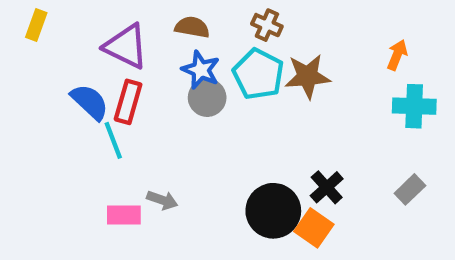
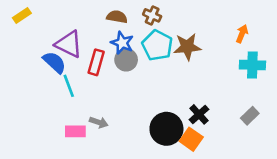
yellow rectangle: (36, 25) -> (22, 15), turned 36
brown cross: (267, 25) -> (152, 15), moved
purple triangle: (126, 46) -> (69, 44), moved
red rectangle: (128, 102) -> (96, 62), moved

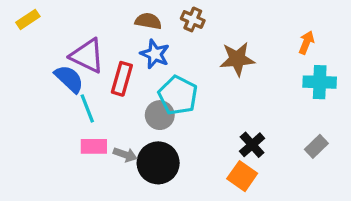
cyan pentagon: (157, 45) -> (178, 95), moved
gray circle: (126, 60) -> (160, 115), moved
black circle: (166, 129) -> (158, 163), moved
pink rectangle: (75, 131) -> (94, 146), moved

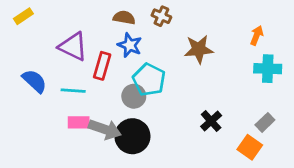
blue semicircle: (69, 79) -> (34, 81), moved
cyan line: (87, 108) -> (73, 91), turned -65
gray arrow: (125, 155) -> (105, 129), size x1.6
orange square: (242, 176) -> (250, 147), moved

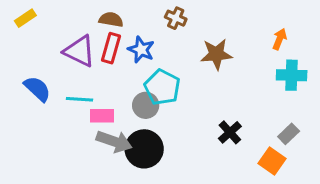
brown semicircle: (124, 18) -> (111, 20), moved
red rectangle: (102, 66) -> (111, 48), moved
pink rectangle: (79, 122) -> (102, 116), moved

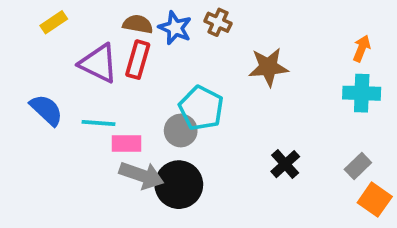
yellow rectangle: (25, 18) -> (54, 22), moved
orange arrow: (280, 39) -> (362, 48), moved
blue star: (141, 50) -> (175, 28), moved
orange square: (272, 161) -> (375, 200), moved

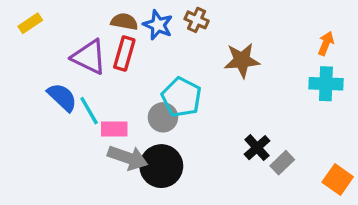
yellow rectangle: (54, 22) -> (30, 23), moved
blue semicircle: (46, 110) -> (62, 97), moved
cyan line: (99, 123) -> (89, 111), turned 56
gray rectangle: (358, 166) -> (282, 163), moved

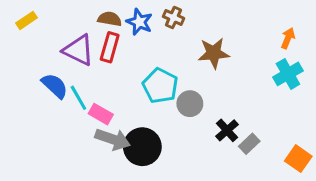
cyan cross: (326, 84) -> (288, 74), turned -32
gray circle: (163, 117) -> (190, 104), moved
pink rectangle: (114, 129) -> (101, 114), turned 30

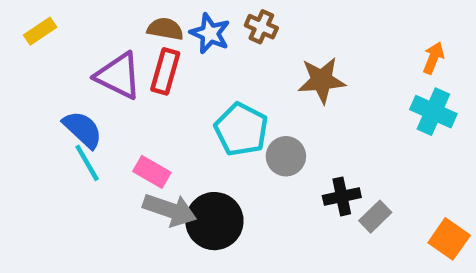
cyan cross: (288, 74) -> (433, 112), turned -36
cyan line: (78, 98) -> (87, 163), moved
black cross: (227, 130) -> (342, 196), turned 30

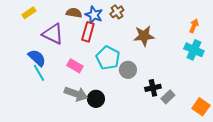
brown cross: (261, 27) -> (117, 12), turned 32
yellow rectangle: (40, 31) -> (29, 13), moved
red rectangle: (165, 71) -> (88, 32), moved
pink rectangle: (152, 172) -> (75, 66), moved
black circle: (214, 221) -> (96, 99), size x0.7

